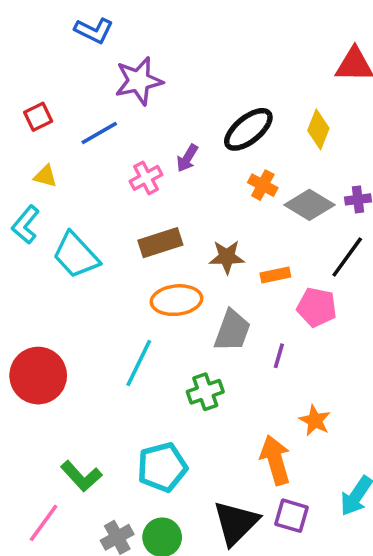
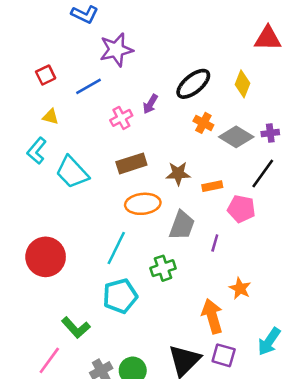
cyan pentagon: (162, 467) -> (120, 296), moved

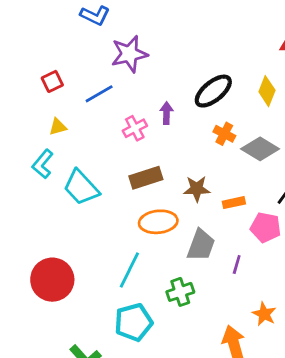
purple arrow: (150, 104) -> (166, 113), turned 150
yellow triangle: (51, 117) -> (58, 127), turned -30

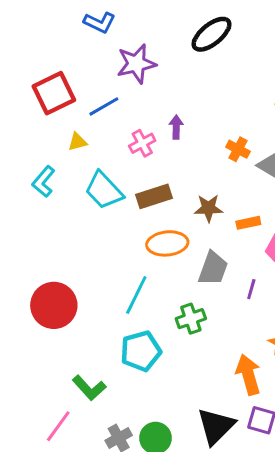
red square: (52, 81) -> (54, 93), size x1.8
black ellipse: (213, 91) -> (211, 34), moved
yellow triangle: (58, 127) -> (77, 142), moved
cyan trapezoid: (81, 187) -> (104, 190), moved

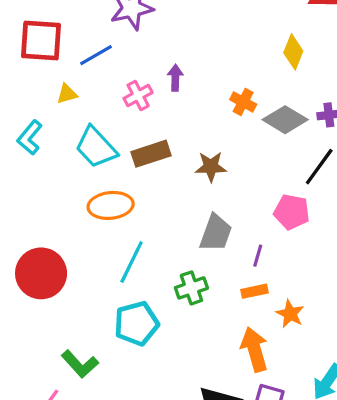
red square: (54, 93) -> (41, 41), turned 30
orange rectangle: (248, 223) -> (254, 291), moved
orange ellipse: (167, 243) -> (111, 205), moved

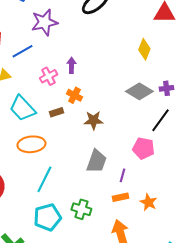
orange cross: (243, 102) -> (74, 95), moved
brown rectangle: (151, 154) -> (56, 112), size x0.6
green cross: (191, 288) -> (81, 209), moved, turned 36
orange star: (290, 314) -> (148, 202), moved

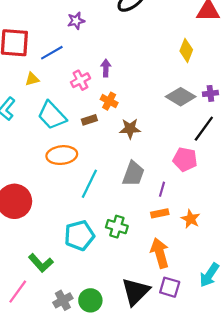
purple star: (44, 22) -> (76, 21), size x0.6
cyan line: (44, 179) -> (89, 184), moved

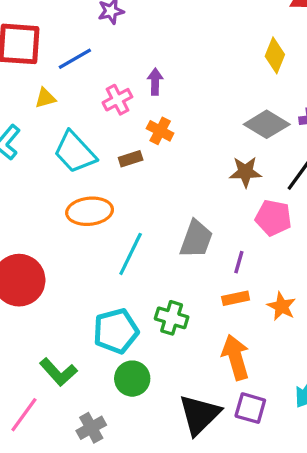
brown star: (130, 129) -> (245, 172), moved
green circle: (90, 300) -> (132, 379), moved

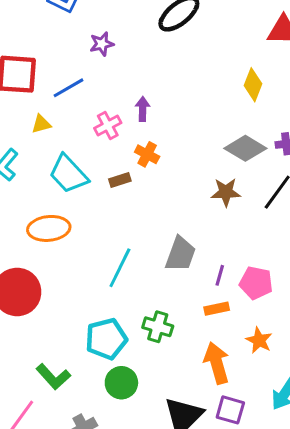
orange ellipse: (90, 211) -> (49, 228), moved
pink pentagon: (273, 218) -> (256, 283), moved
orange star: (281, 306) -> (259, 340), moved

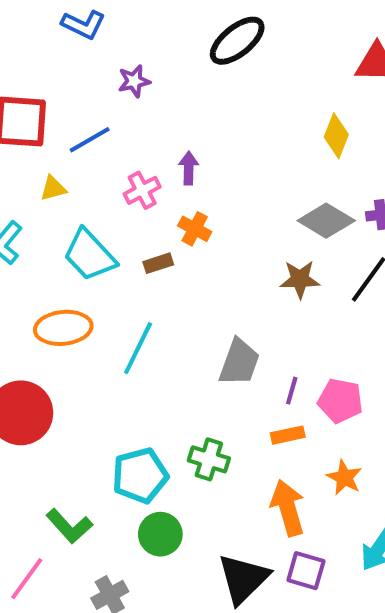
cyan line: (120, 268) -> (138, 348), moved

